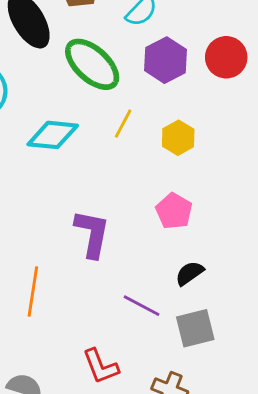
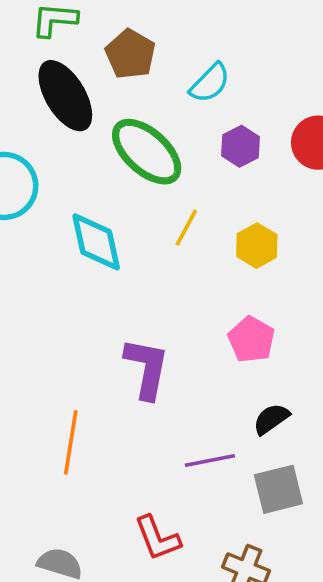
purple hexagon: (166, 60) -> (241, 146), size x0.7
cyan diamond: (53, 135) -> (96, 242), turned 72
purple line: (142, 306) -> (210, 460), turned -39

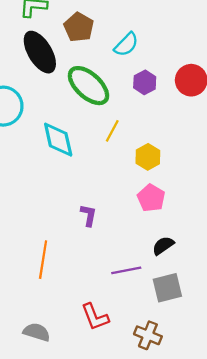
yellow hexagon: (257, 246) -> (148, 157), moved
purple L-shape: (147, 368) -> (88, 215), size x0.6

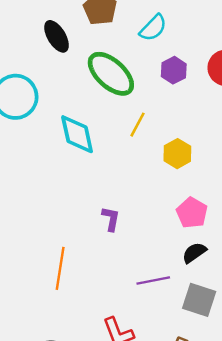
black ellipse: (40, 52) -> (57, 36), size x0.7
pink pentagon: (151, 198) -> (192, 213), moved
gray square: (167, 288) -> (199, 300), turned 32

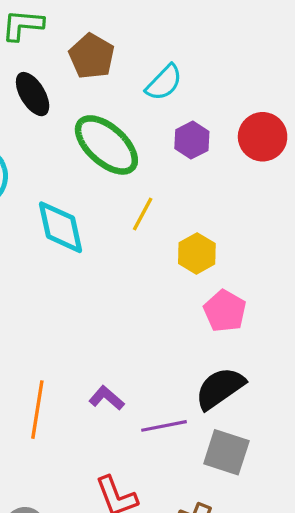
pink pentagon: (192, 213) -> (225, 311), moved
purple L-shape: (111, 219) -> (106, 398), moved, turned -60
black semicircle: (194, 253) -> (220, 388), size x1.5

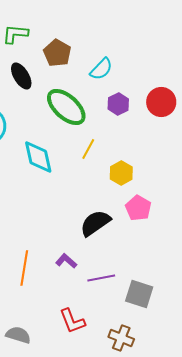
black semicircle: (220, 388) -> (95, 223), moved

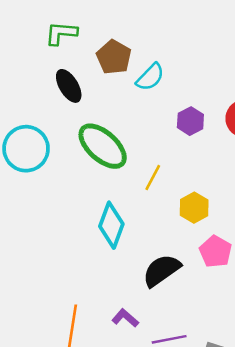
cyan semicircle: (101, 69) -> (150, 77), moved
green ellipse: (66, 107) -> (103, 146), moved
cyan diamond: (38, 157) -> (111, 225), moved, turned 33

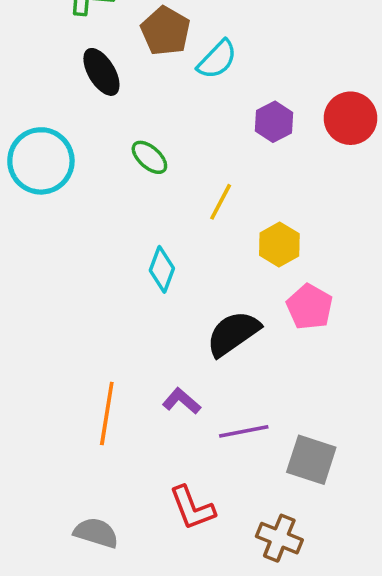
green ellipse: (103, 146) -> (149, 157), size x0.5
cyan diamond: (111, 225) -> (162, 269), size x0.7

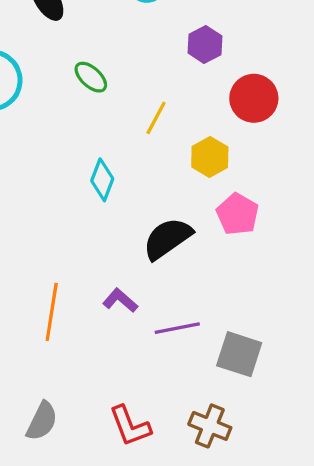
red circle: (351, 118) -> (254, 98), moved
red L-shape: (192, 508) -> (130, 426), moved
gray semicircle: (96, 533) -> (42, 421), turned 99

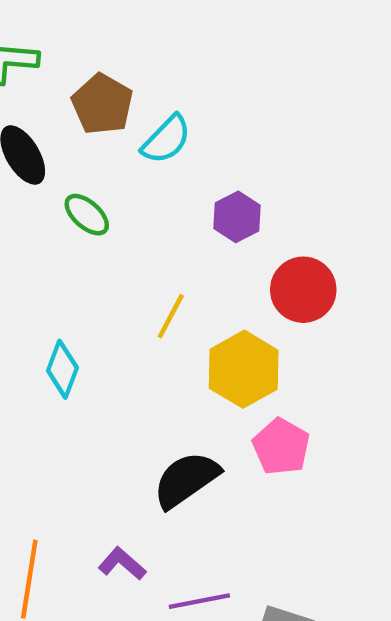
green ellipse: (91, 77) -> (87, 215), moved
yellow hexagon: (210, 157) -> (244, 369), size x1.4
cyan diamond: (102, 180) -> (62, 369), moved

